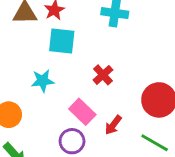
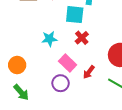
cyan square: (62, 41) -> (75, 15), moved
cyan star: (43, 81) -> (49, 39), moved

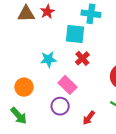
orange circle: (17, 65) -> (24, 87), moved
red arrow: (89, 72) -> (89, 118), moved

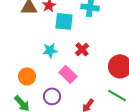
cyan square: (75, 34) -> (64, 21), moved
purple circle: (60, 106) -> (52, 96), moved

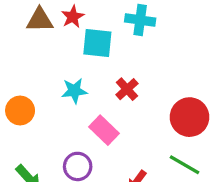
orange circle: (27, 76) -> (20, 110), moved

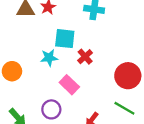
cyan square: (97, 43) -> (65, 39), moved

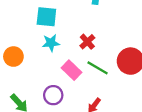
cyan square: (65, 39) -> (46, 17), moved
green line: (124, 108) -> (98, 68), moved

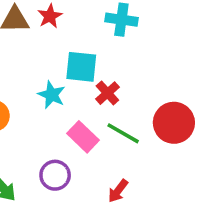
cyan square: (46, 17) -> (81, 67), moved
cyan star: (51, 43) -> (52, 95), turned 30

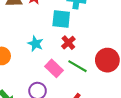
cyan square: (81, 67) -> (61, 19), moved

